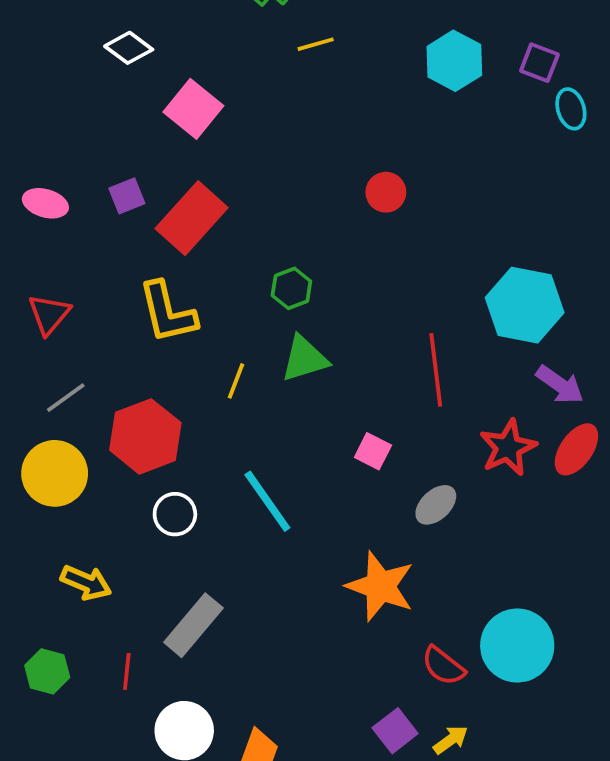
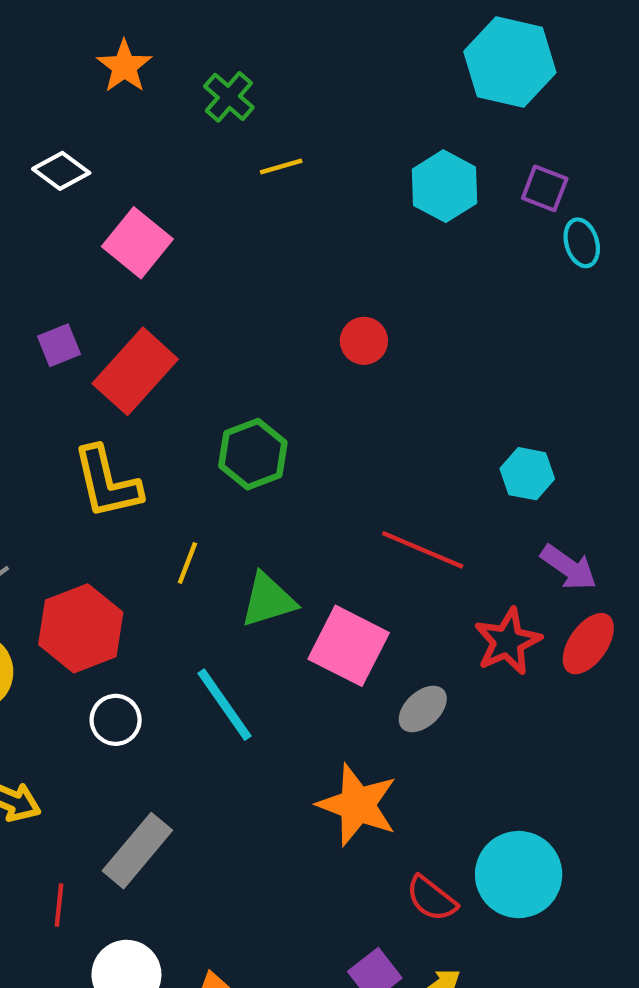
green hexagon: (291, 288) -> (253, 454), size x1.4
cyan hexagon: (525, 305) -> (527, 474), size x0.6
green triangle: (304, 359) -> (268, 600), moved
red line: (436, 370) -> (423, 550), turned -60
pink square: (373, 451) -> (349, 646), size x1.8

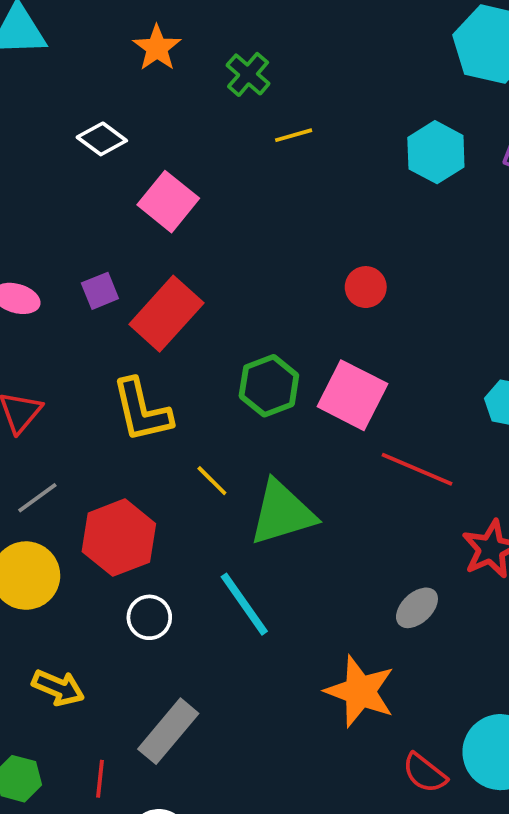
yellow line: (187, 563) -> (212, 481), turned -66
green triangle: (268, 600) -> (282, 513), size x1.4
pink square: (349, 646) -> (352, 395), moved

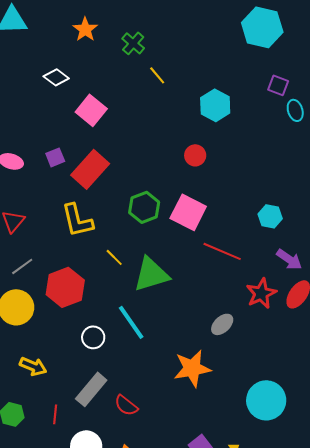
yellow line: (294, 135) -> (157, 75), turned 66
cyan hexagon: (436, 152) -> (215, 105), moved
white circle: (149, 617) -> (93, 337), moved
orange star: (360, 691) -> (192, 368), turned -30
red semicircle: (425, 773) -> (126, 405), moved

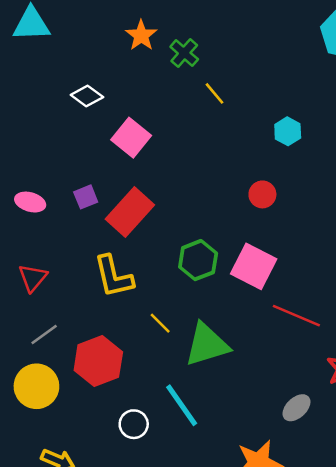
orange star: (85, 29) -> (141, 35), moved
cyan hexagon: (215, 105) -> (288, 131), size x0.7

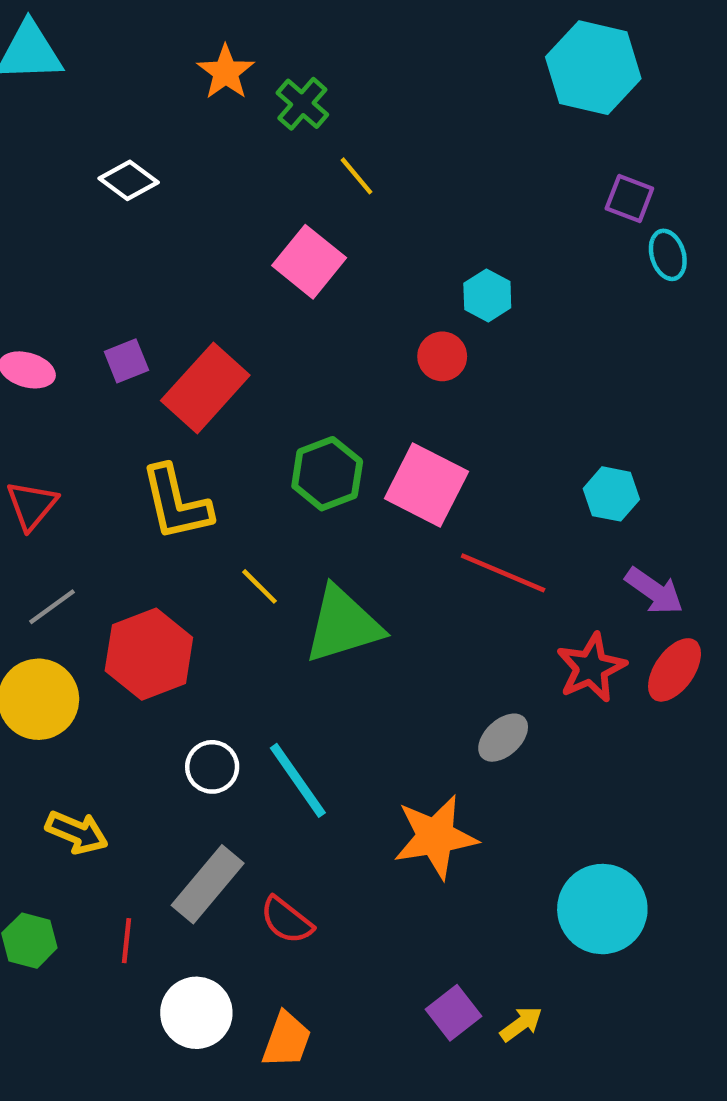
cyan hexagon: (288, 131) -> (487, 295), moved
pink square: (131, 138) -> (309, 262), moved
cyan line: (182, 405) -> (298, 780), moved

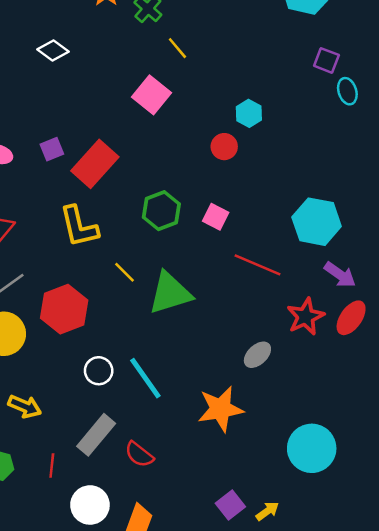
pink square: (426, 485) -> (216, 217), size x0.6
cyan hexagon: (611, 494) -> (317, 222), size x1.6

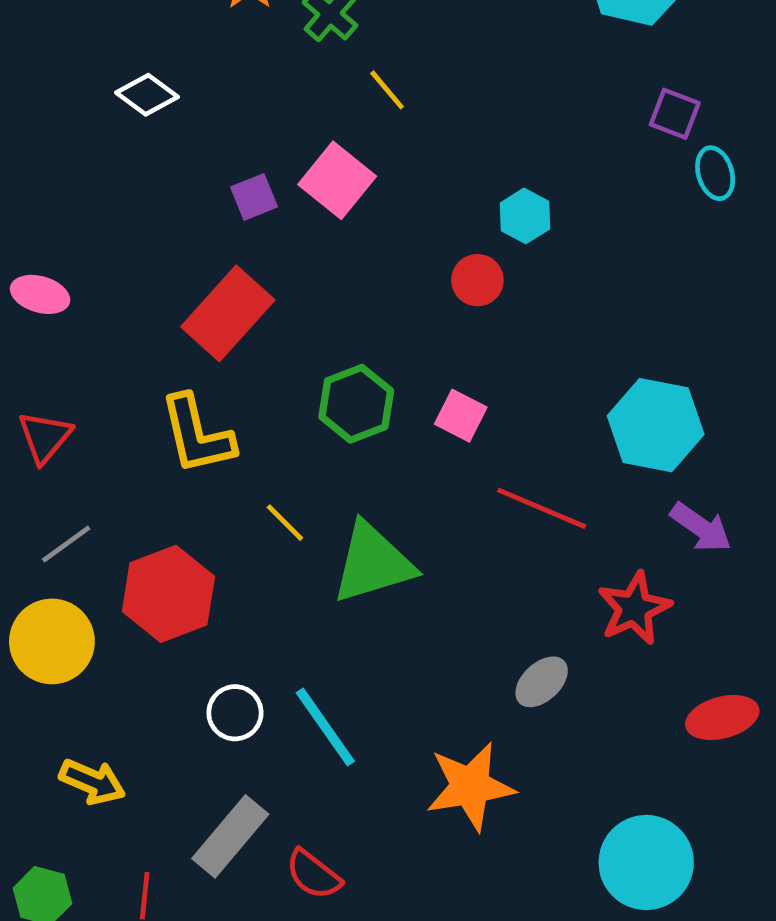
purple square: (52, 149) -> (254, 197), moved
red ellipse: (351, 318) -> (722, 718), moved, turned 40

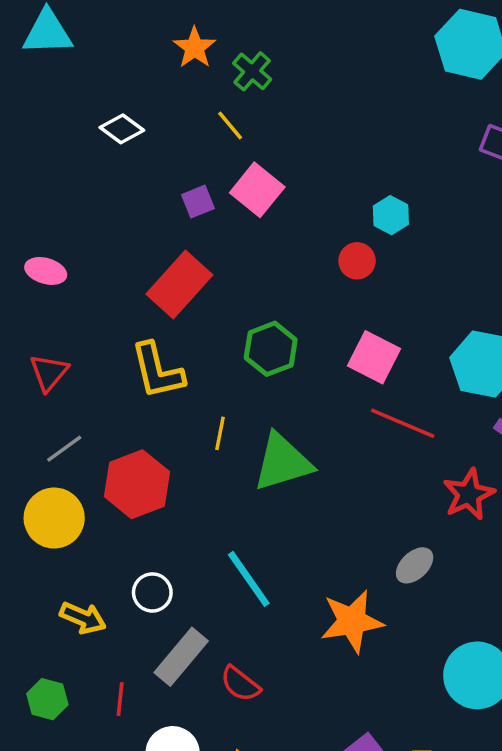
yellow line: (387, 90) -> (230, 125), moved
pink square: (461, 416) -> (374, 357), moved, size x1.4
yellow line: (285, 523) -> (220, 433), turned 56
gray ellipse: (542, 682) -> (415, 565), moved
white circle: (235, 713) -> (152, 592), moved

